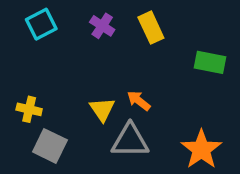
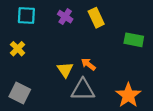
cyan square: (41, 24) -> (26, 15), turned 30
yellow cross: (29, 109) -> (18, 49), moved, turned 32
gray square: (50, 146) -> (20, 93), moved

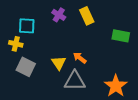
cyan square: (26, 15) -> (27, 26), moved
yellow cross: (18, 49) -> (16, 44), turned -32
gray square: (20, 93) -> (26, 67), moved

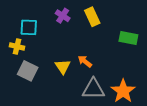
gray triangle: (75, 81) -> (93, 89), moved

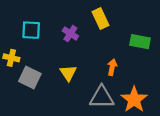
purple cross: (63, 16) -> (70, 34), moved
yellow cross: (17, 46) -> (11, 58), moved
orange arrow: (85, 61) -> (112, 67), moved, turned 64

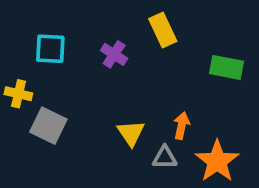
orange arrow: (112, 67) -> (182, 126), moved
yellow triangle: (68, 73) -> (131, 133), moved
gray triangle: (102, 97) -> (165, 157), size x0.6

